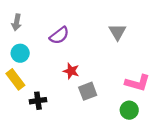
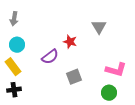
purple semicircle: (59, 35) -> (50, 57), moved
red star: (71, 71) -> (70, 42), moved
black cross: (38, 101) -> (14, 90), moved

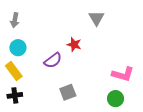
gray triangle: (99, 27) -> (96, 18), moved
gray square: (74, 77) -> (68, 92), moved

